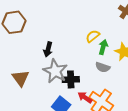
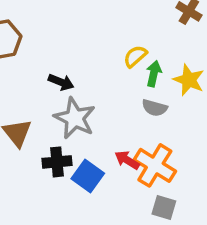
black arrow: (48, 49) -> (61, 82), turned -80
black cross: (71, 79) -> (57, 162), moved

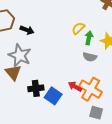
black arrow: (61, 82) -> (27, 30), moved
gray star: (75, 118) -> (20, 55), moved

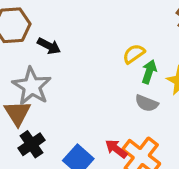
black cross: (36, 88) -> (31, 144), moved, turned -35

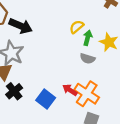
black arrow: (49, 46) -> (21, 26), size x1.5

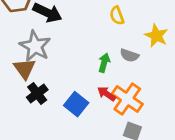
yellow semicircle: (77, 27) -> (117, 16), turned -72
green arrow: (88, 38) -> (104, 63), moved

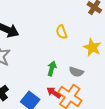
gray semicircle: (129, 55) -> (76, 72), moved

